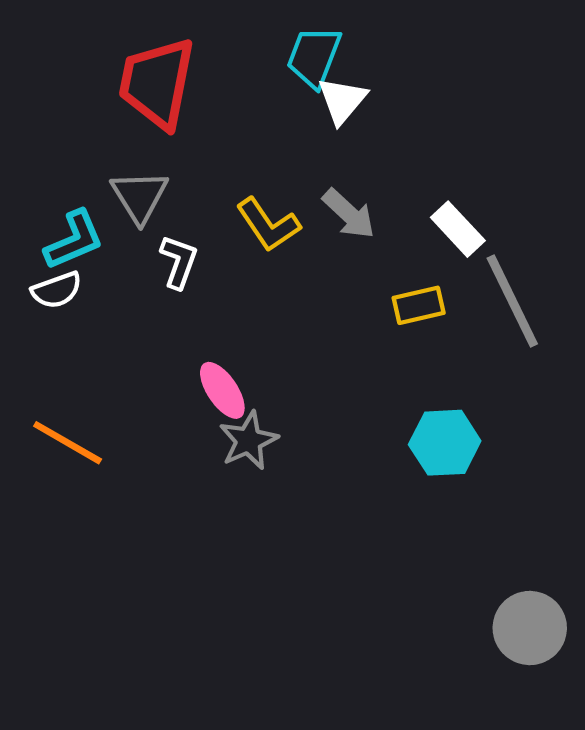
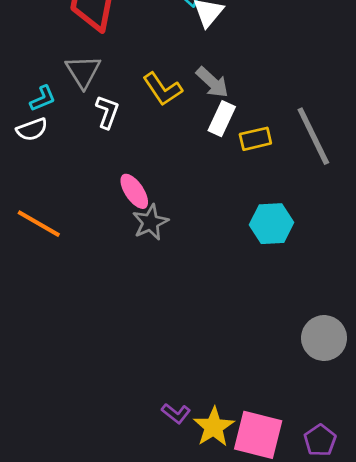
white rectangle: (458, 229) -> (222, 119), moved, turned 68
cyan L-shape: (74, 240) -> (43, 98), size x0.7

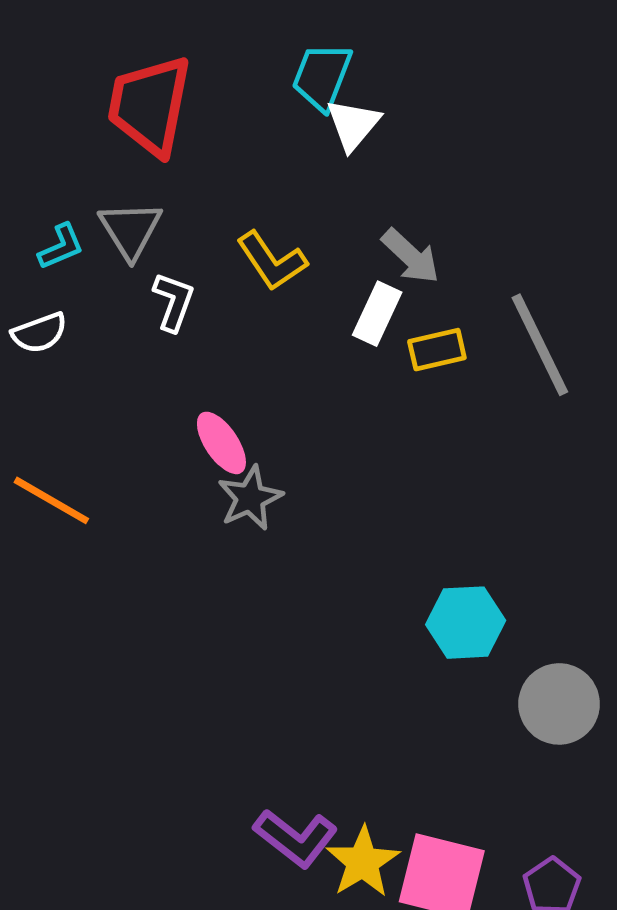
gray arrow: (212, 82) -> (411, 256), moved
cyan L-shape: (43, 98) -> (61, 247), moved
cyan hexagon: (272, 224) -> (466, 623), moved
purple L-shape: (176, 413) -> (296, 838), size x1.6

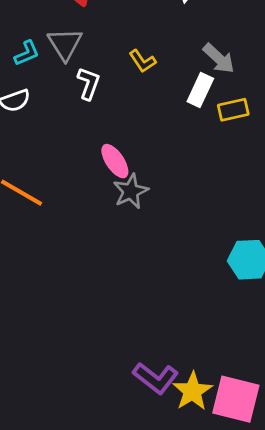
yellow L-shape: (272, 261) -> (142, 61), size x0.7

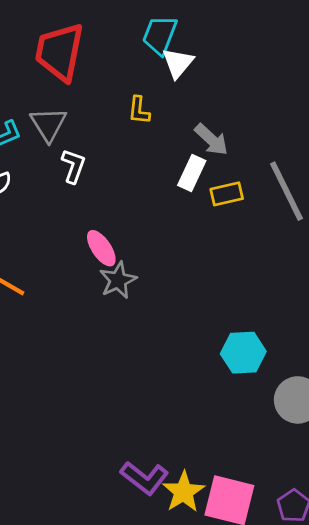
yellow L-shape: (142, 61) -> (139, 110), moved, turned 40

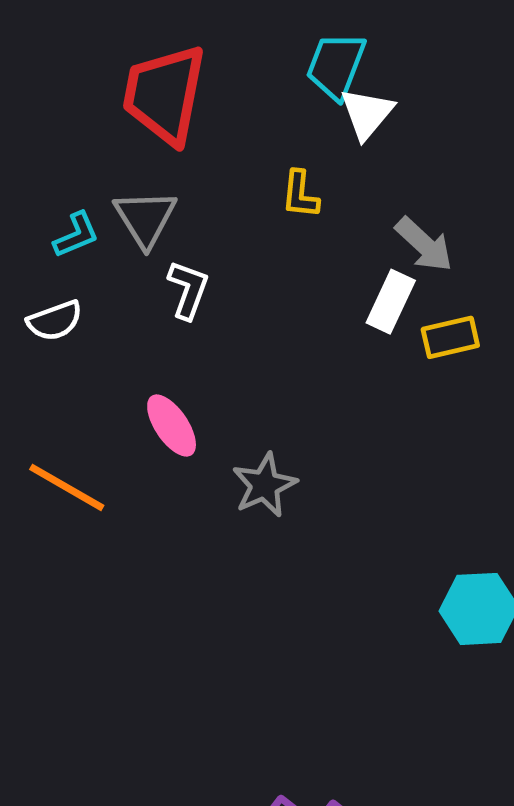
pink ellipse: (101, 248) -> (172, 426), moved

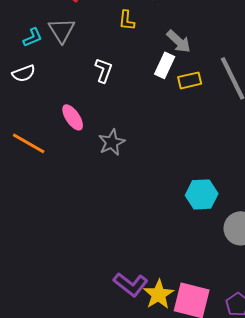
white L-shape: (188, 290) -> (104, 70), moved

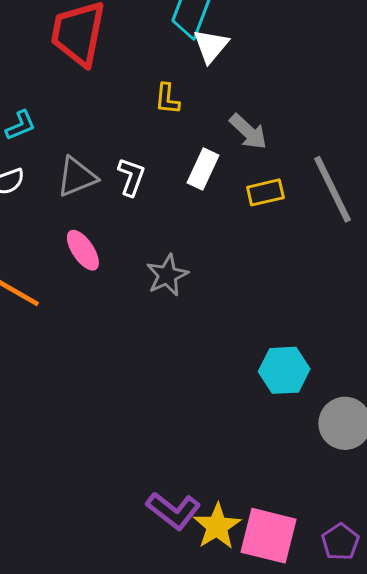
gray triangle: (62, 30) -> (77, 177), moved, turned 40
white rectangle: (165, 65) -> (203, 169), moved
gray star: (112, 142) -> (167, 275), moved

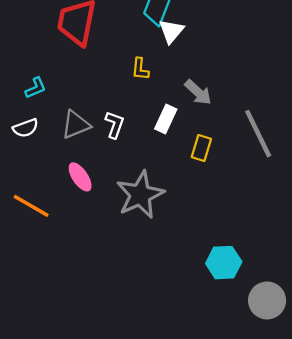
yellow rectangle: (265, 192) -> (201, 148), moved, turned -60
gray star: (167, 275) -> (140, 195), size x1.6

